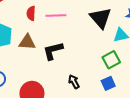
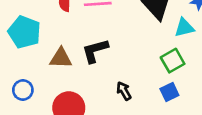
brown triangle: (27, 42) -> (61, 58), moved

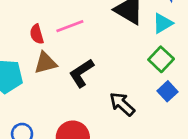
brown triangle: (61, 58) -> (45, 63), moved
black arrow: (124, 91) -> (122, 104), size x1.4

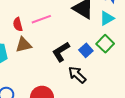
black L-shape: (81, 73) -> (61, 52), moved
blue square: (167, 91) -> (86, 50), moved

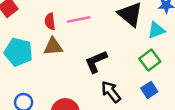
blue square: (86, 50) -> (149, 90), moved

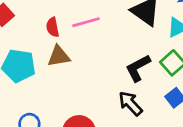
black L-shape: (96, 62) -> (138, 68), moved

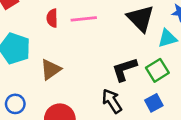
brown triangle: (59, 56) -> (51, 69), moved, turned -35

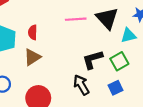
red semicircle: (52, 18) -> (33, 32), moved
pink line: (84, 19) -> (76, 19), moved

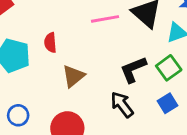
brown triangle: (32, 57) -> (73, 76), moved

